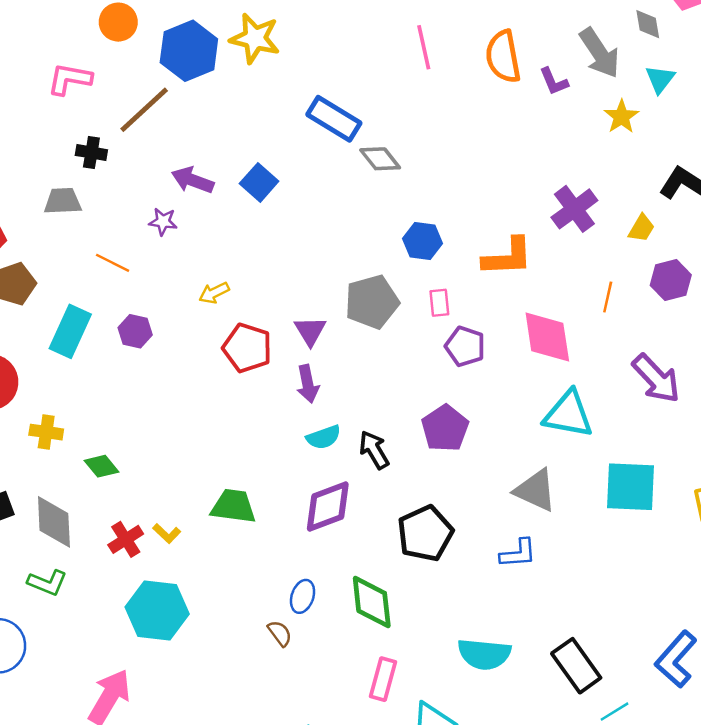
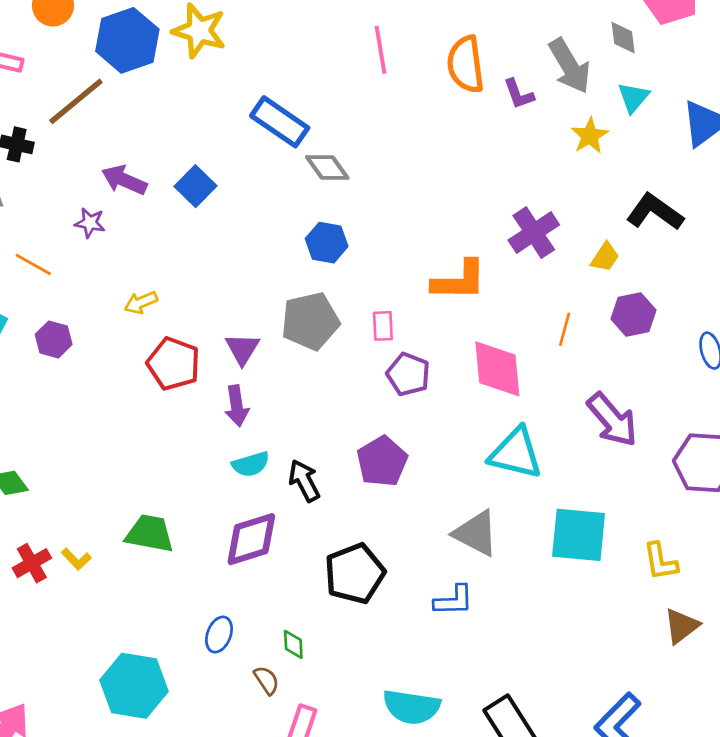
blue hexagon: (422, 241) -> (327, 243), moved
green diamond: (372, 602) -> (293, 644), size x0.5
cyan hexagon: (157, 611) -> (134, 686), moved
brown semicircle: (280, 633) -> (267, 680), moved

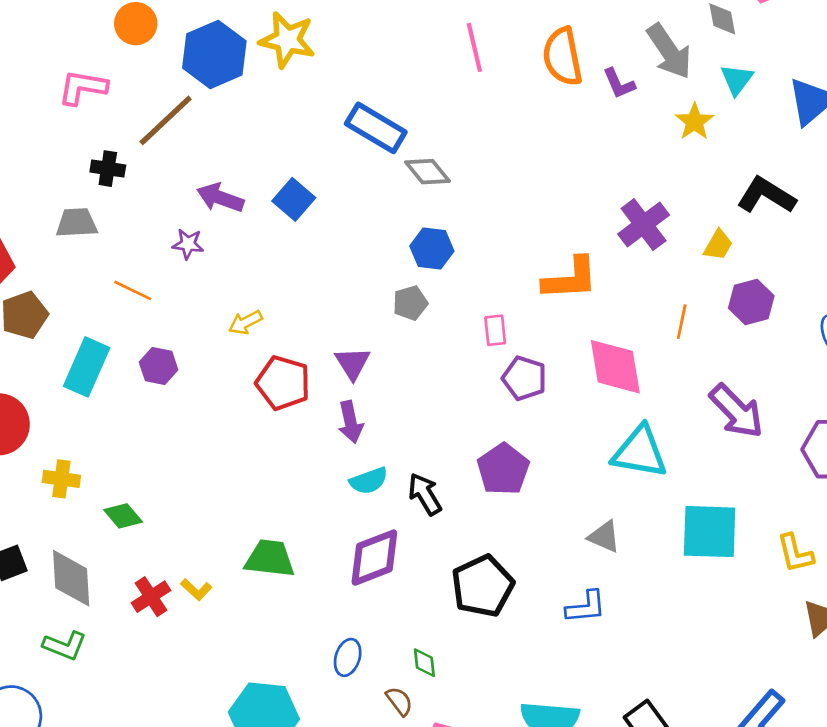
gray pentagon: (310, 321) -> (410, 303), moved, size x0.6
gray triangle: (476, 533) -> (604, 537), size x0.7

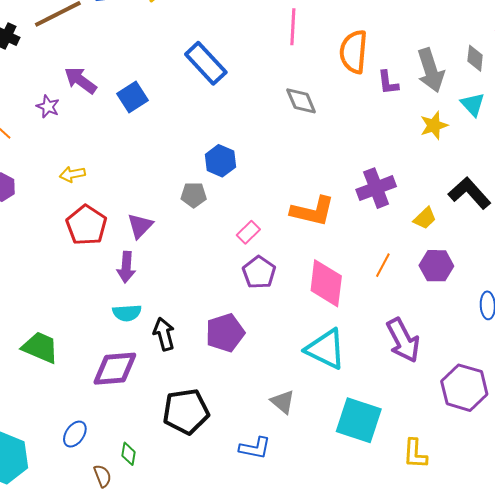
cyan triangle: (737, 80) -> (473, 104), turned -36
gray diamond: (428, 172) -> (301, 101), moved
pink rectangle: (495, 330) -> (248, 232), turned 35

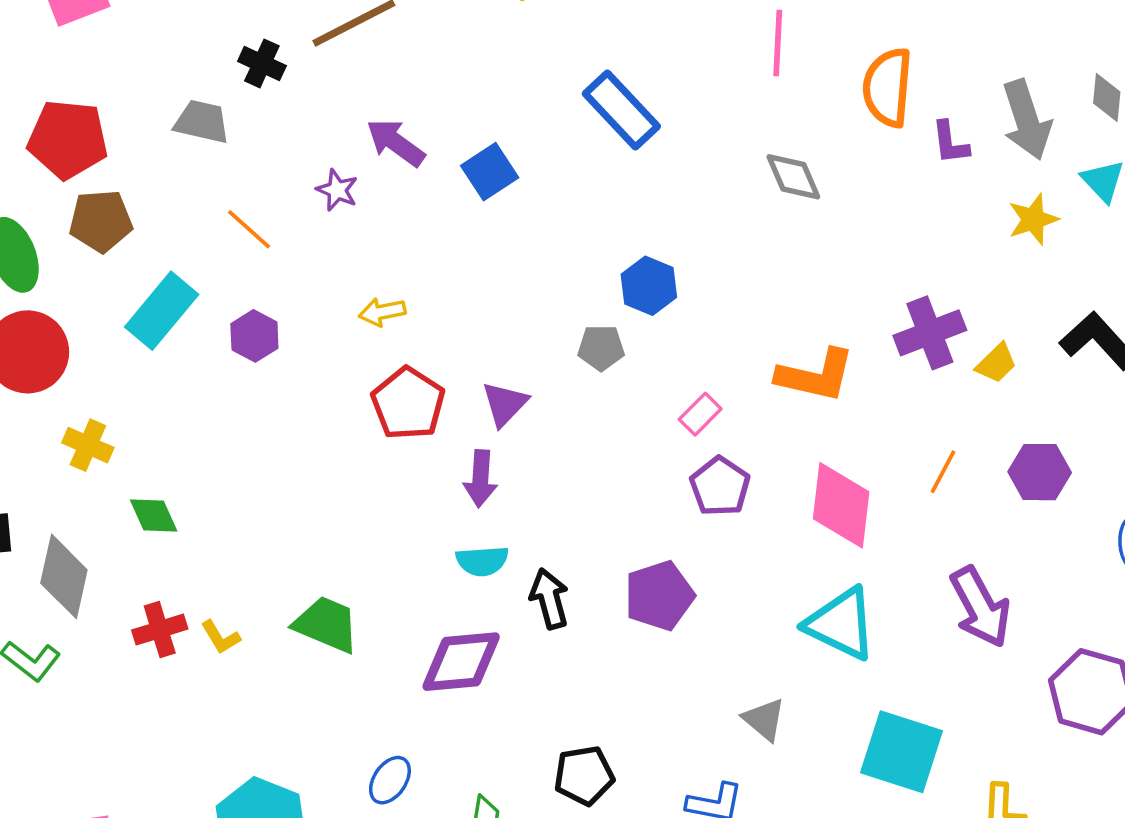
yellow trapezoid: (425, 218) -> (996, 363), moved
black pentagon: (186, 412) -> (584, 776), moved, size x0.7

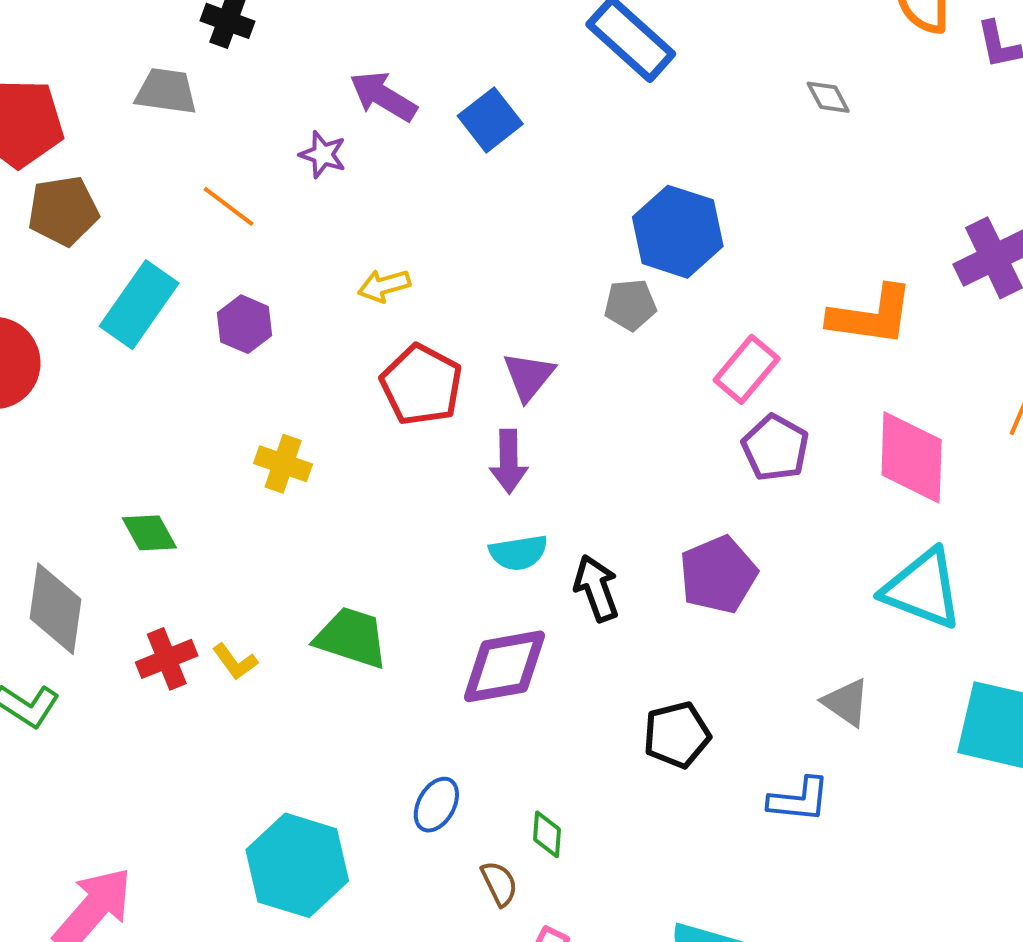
gray diamond: (793, 177) -> (828, 97), size x0.7
blue hexagon: (649, 286) -> (678, 232), size x1.4
pink rectangle: (700, 414) -> (747, 369), size x1.4
yellow cross: (88, 445) -> (283, 464), moved
black pentagon: (584, 776) -> (677, 735), moved

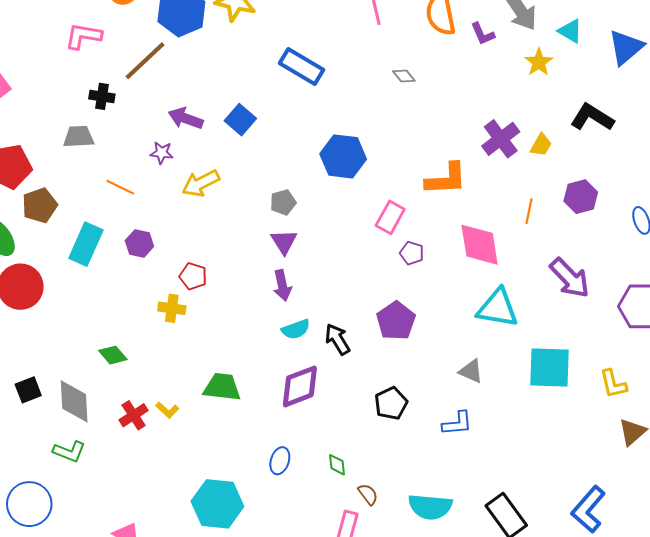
yellow arrow: (384, 286) -> (201, 183), moved, size x1.5
gray pentagon: (630, 305) -> (283, 202), moved
red pentagon: (421, 385) -> (193, 276), moved, size x0.7
purple pentagon: (775, 448) -> (412, 253), size x0.7
brown semicircle: (499, 883) -> (368, 494), moved

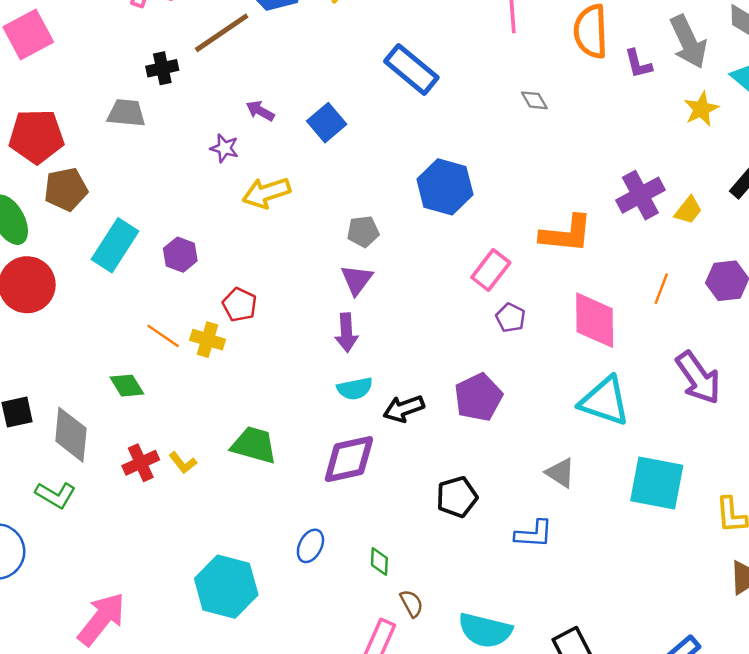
black cross: (102, 96) -> (162, 68), turned -30
purple arrow: (186, 118) -> (260, 111), size x0.7
orange line: (120, 187) -> (163, 336), moved
black arrow: (338, 339) -> (404, 409), turned -88

